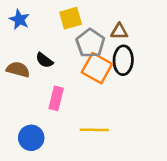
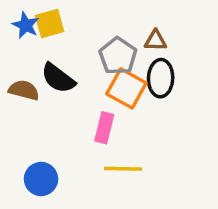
yellow square: (71, 18) -> (50, 24), moved
black semicircle: (44, 60) -> (58, 78), size x1.5
pink rectangle: (56, 98) -> (104, 128), moved

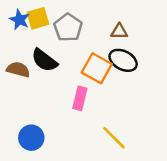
gray pentagon: (118, 56) -> (68, 28), moved
black ellipse: (161, 78) -> (123, 60), turned -64
yellow line: (123, 169) -> (114, 138), moved, turned 44

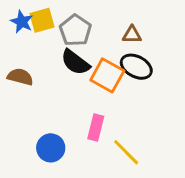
black semicircle: (44, 60) -> (75, 62), moved
pink rectangle: (80, 98) -> (96, 128), moved
blue circle: (31, 138) -> (51, 148), moved

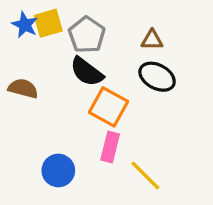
orange square: (107, 75) -> (109, 107), moved

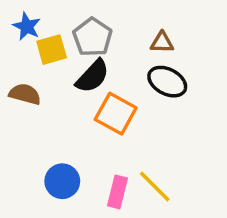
yellow square: (48, 23) -> (52, 50), moved
black semicircle: (87, 72) -> (93, 76), turned -84
pink rectangle: (110, 147) -> (117, 192), moved

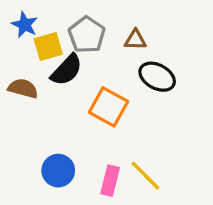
brown triangle: (162, 42) -> (135, 40), moved
black semicircle: (93, 76) -> (67, 70), moved

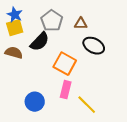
yellow square: (48, 47) -> (15, 28), moved
pink rectangle: (110, 181) -> (66, 90), moved

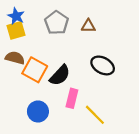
black semicircle: (40, 42) -> (60, 75), moved
black ellipse: (94, 46) -> (103, 65), moved
orange square: (65, 64) -> (35, 70), moved

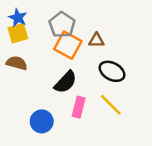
brown triangle: (88, 26) -> (97, 40), moved
orange square: (35, 70) -> (68, 45), moved
yellow line: (95, 115) -> (111, 105), moved

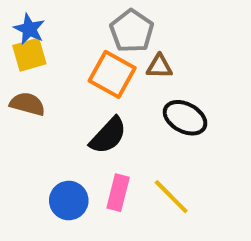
gray pentagon: (62, 25) -> (132, 31), moved
yellow line: (111, 105) -> (171, 197), moved
pink rectangle: (79, 107) -> (118, 193), moved

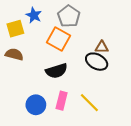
blue star: (29, 29) -> (34, 15), moved
brown triangle: (159, 67) -> (102, 47), moved
black semicircle: (108, 135) -> (56, 71), turned 30

